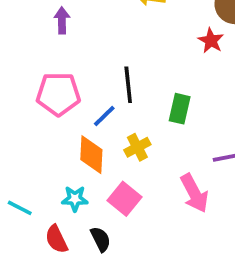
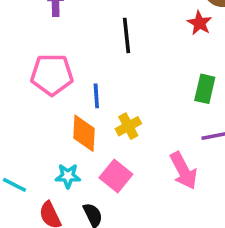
black line: (128, 85) -> (127, 35), moved
green rectangle: (180, 109) -> (205, 89), moved
blue line: (104, 116) -> (96, 96), turned -50

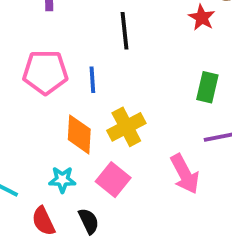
blue line: (96, 96) -> (92, 80), moved
yellow cross: (128, 126) -> (126, 127), size x1.4

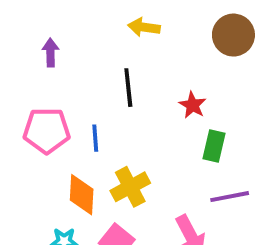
red star: (202, 18) -> (193, 105), moved

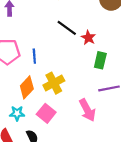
black line: (128, 88) -> (67, 28), moved, turned -48
orange diamond: (82, 195) -> (27, 87), turned 40

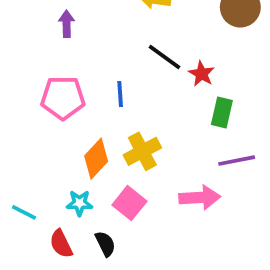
blue line: (34, 56) -> (120, 94), moved
pink arrow: (87, 110) -> (200, 198), turned -65

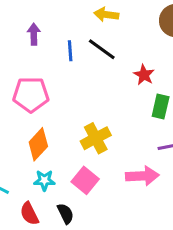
black line: (165, 57) -> (102, 49), moved
blue line: (120, 94) -> (70, 51), moved
orange diamond: (96, 159) -> (38, 144), moved

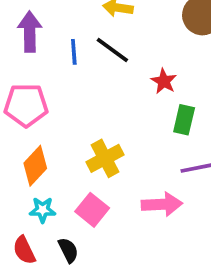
purple arrow: (34, 34) -> (30, 32), size x1.5

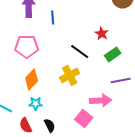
black line: (112, 50) -> (80, 51), moved
green rectangle: (184, 120) -> (113, 54), turned 42
pink square: (92, 210) -> (84, 118), moved

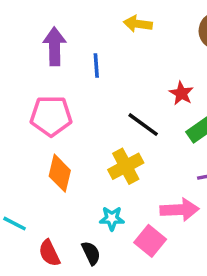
orange diamond: (32, 79) -> (60, 173), turned -30
cyan star: (36, 103) -> (112, 218), moved

